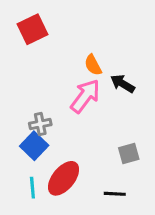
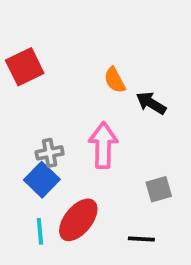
red square: (32, 29) -> (25, 67), moved
pink arrow: (85, 96) -> (103, 145), moved, turned -36

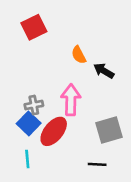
red square: (25, 67) -> (34, 27), moved
gray square: (159, 189) -> (109, 130), size x1.5
red ellipse: (78, 220) -> (54, 131), moved

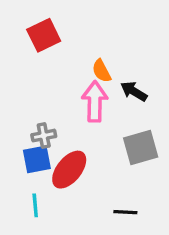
pink arrow: (71, 100) -> (95, 102), moved
blue square: (29, 123) -> (37, 159), turned 35
gray square: (109, 130) -> (141, 147), moved

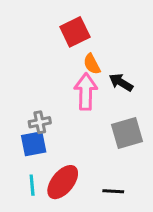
red square: (44, 35) -> (75, 32), moved
red ellipse: (69, 170) -> (63, 182), moved

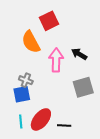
orange semicircle: (92, 64) -> (31, 42), moved, size x1.6
gray cross: (40, 122) -> (26, 80), turned 32
black line: (113, 191) -> (64, 126), moved

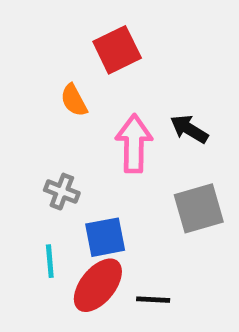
orange semicircle: (31, 42) -> (74, 100), size x0.6
blue square: (22, 94) -> (105, 237), moved
cyan line: (21, 121) -> (50, 261), moved

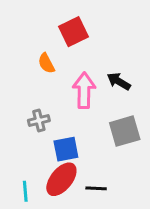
gray cross: (62, 192) -> (39, 121), turned -35
cyan line: (50, 261) -> (25, 191), moved

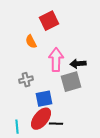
black arrow: (119, 81) -> (78, 64), moved, turned -35
gray square: (125, 131) -> (71, 82), moved
black line: (96, 188) -> (56, 124), moved

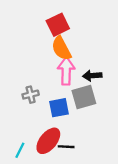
orange semicircle: (31, 42) -> (61, 48), moved, size x1.5
blue square: (44, 99) -> (59, 108), moved
cyan line: (17, 127) -> (20, 150), turned 32

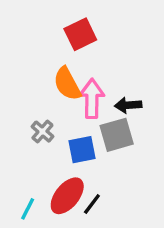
orange semicircle: (61, 48) -> (67, 84), moved
gray cross: (31, 95) -> (42, 132), turned -35
black line: (66, 147) -> (92, 204), turned -56

